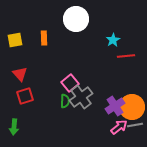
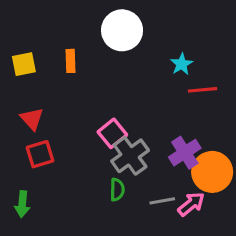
green semicircle: (65, 101) -> (117, 190), moved
purple cross: (115, 106) -> (185, 153), moved
gray line: (135, 125) -> (162, 201), moved

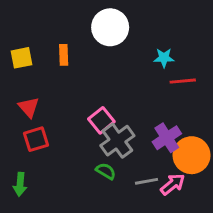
cyan star: (182, 64) -> (164, 58), turned 30
green semicircle: (117, 190) -> (106, 171), turned -60

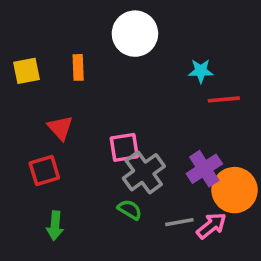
red triangle: (29, 107) -> (60, 128), moved
pink square: (101, 120) -> (124, 147), turned 30
green arrow: (20, 184) -> (55, 226), moved

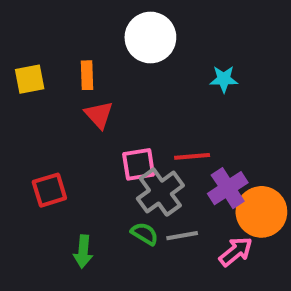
red line: (224, 99) -> (192, 156), moved
red triangle: (60, 128) -> (99, 115), moved
gray line: (179, 222) -> (182, 236), moved
green arrow: (55, 226) -> (83, 252), moved

